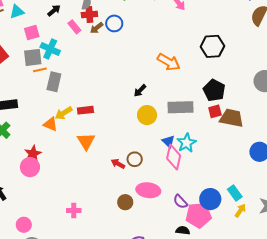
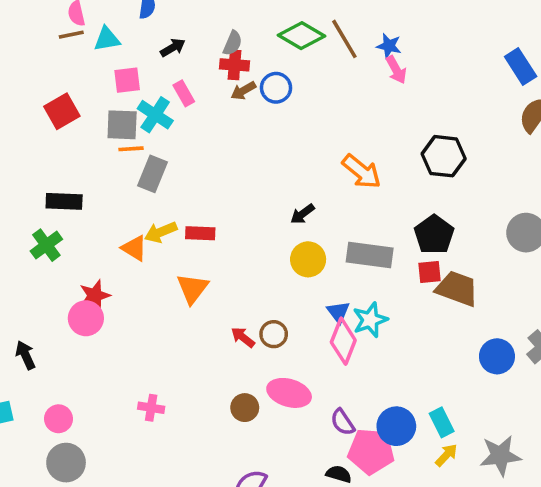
pink rectangle: (74, 27) -> (184, 93), moved

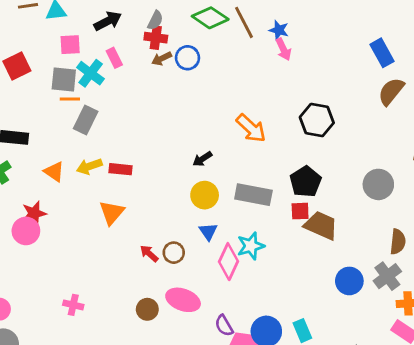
black arrow: (173, 48) -> (108, 21), size x1.4
orange triangle: (134, 248) -> (54, 172), moved
blue triangle: (338, 312) -> (208, 231), moved

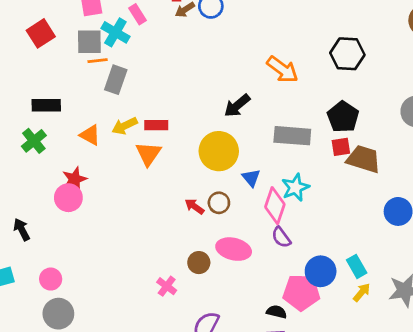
black arrow: (202, 159) -> (237, 106), size x1.4
yellow circle: (205, 195) -> (219, 151), moved, size x1.4
orange triangle: (112, 213) -> (148, 154), moved
pink cross: (73, 305) -> (167, 286), moved, turned 30
purple semicircle: (224, 326) -> (281, 237), moved

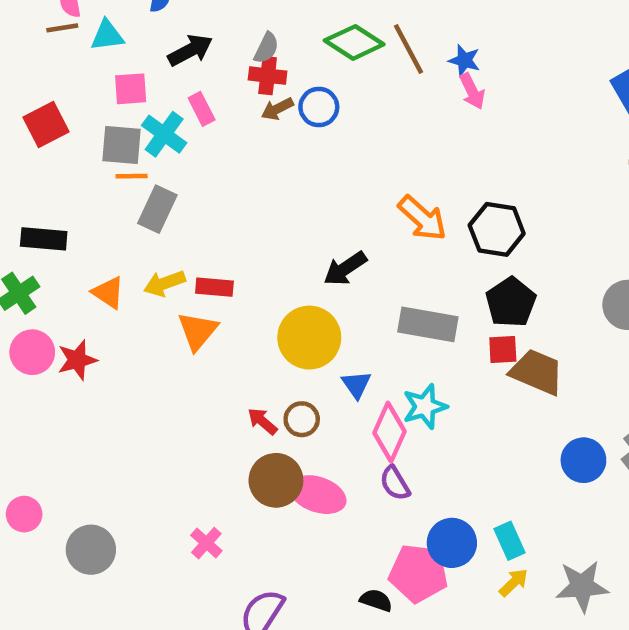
black hexagon: (347, 54) -> (497, 229), moved
pink circle: (68, 198) -> (32, 352), moved
brown circle: (199, 263) -> (276, 480), moved, size x1.5
gray circle: (58, 314) -> (91, 550), moved

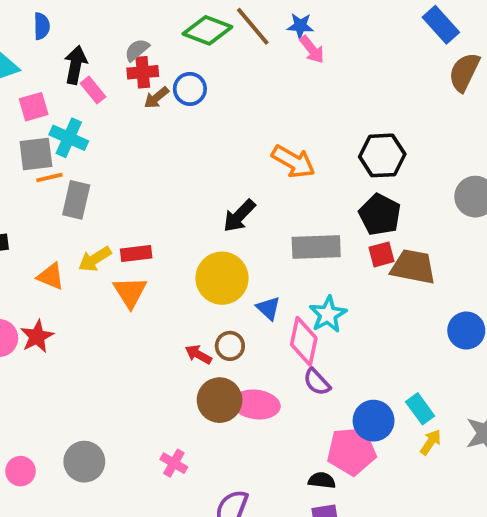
gray semicircle: (266, 48) -> (137, 50), turned -144
black arrow: (190, 50) -> (76, 65), turned -39
pink rectangle: (202, 109) -> (93, 90), moved
black hexagon: (497, 229) -> (382, 155), moved
gray circle: (91, 550) -> (84, 462), moved

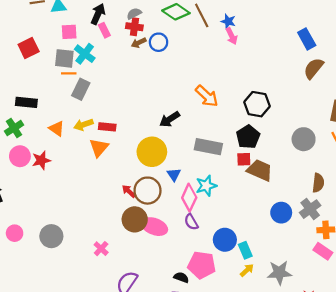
brown circle: (230, 346) -> (148, 191), size x1.6
blue circle: (374, 421) -> (225, 240), moved

